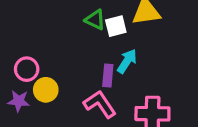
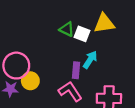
white square: (116, 26) -> (82, 34), turned 35
pink circle: (27, 69) -> (16, 66), size x1.5

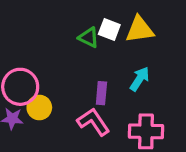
white square: (82, 34) -> (109, 29), moved
cyan arrow: (90, 60) -> (140, 79), moved

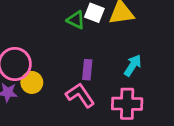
cyan arrow: (140, 79) -> (133, 65), moved

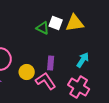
yellow circle: (32, 82) -> (27, 72), moved
pink cross: (127, 104) -> (79, 87), turned 30

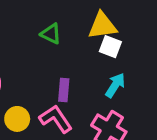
white square: (56, 23) -> (110, 47), moved
yellow circle: (27, 72) -> (17, 119), moved

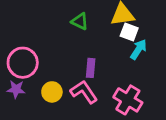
cyan arrow: (115, 85) -> (139, 49), moved

